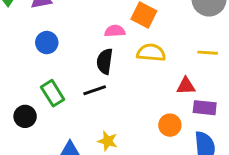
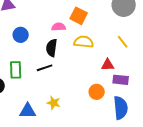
blue circle: (47, 43) -> (21, 35), moved
yellow line: (208, 53) -> (123, 42), turned 48
green rectangle: (53, 93) -> (16, 70), turned 30

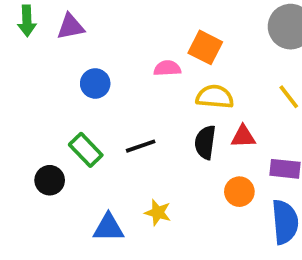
black semicircle: (52, 48) -> (205, 142), moved
red triangle: (108, 65) -> (243, 137), moved
green rectangle: (16, 70) -> (86, 150), turned -42

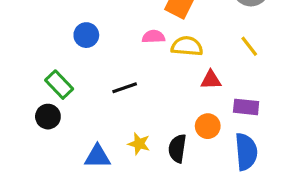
pink semicircle: (167, 68) -> (153, 37), moved
black semicircle: (205, 142) -> (177, 148), moved
green rectangle: (86, 150) -> (59, 85), moved

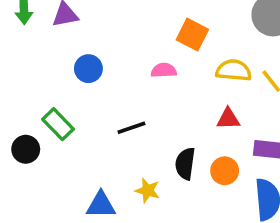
yellow semicircle: (187, 46) -> (234, 70), moved
black circle: (48, 117) -> (26, 149), moved
black semicircle: (177, 148) -> (185, 164), moved

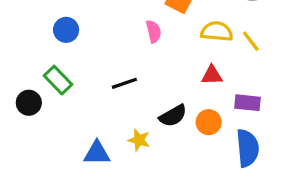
blue circle: (88, 69) -> (66, 30), moved
pink semicircle: (164, 70) -> (154, 31), turned 80
black semicircle: (185, 164) -> (173, 116), turned -128

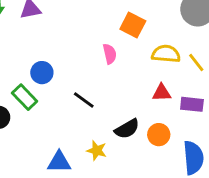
blue circle: (66, 30) -> (42, 73), moved
black line: (124, 83) -> (84, 100), turned 55
purple rectangle: (248, 103) -> (192, 104), moved

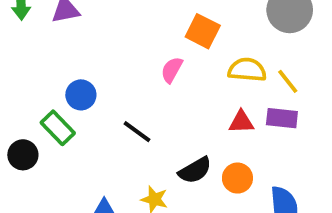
pink semicircle: (110, 54) -> (172, 70), turned -138
purple rectangle: (192, 104) -> (282, 118), moved

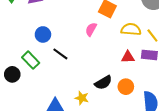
blue circle: (81, 95) -> (43, 34), moved
black line: (137, 132) -> (60, 54), moved

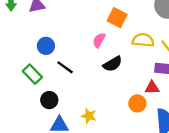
red triangle: (128, 57) -> (152, 88), moved
black circle: (12, 74) -> (49, 100), moved
black semicircle: (103, 83) -> (113, 64), moved

